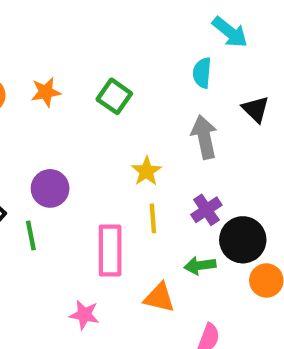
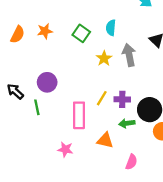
cyan semicircle: (202, 73) -> (111, 28), moved
yellow star: (146, 171) -> (104, 58), moved
purple cross: (206, 210) -> (122, 99), moved, turned 35
yellow line: (153, 218) -> (102, 98), turned 35

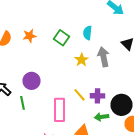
yellow line: (102, 98) -> (80, 95), turned -72

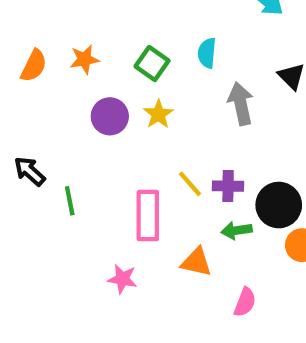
yellow star: (82, 60) -> (158, 114), moved
purple circle: (32, 81) -> (110, 116), moved

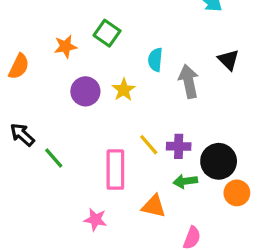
cyan semicircle: (207, 53) -> (155, 60), moved
green square: (152, 64) -> (107, 33), moved
orange semicircle: (34, 66) -> (19, 66), moved
green line: (70, 201) -> (54, 158), turned -30

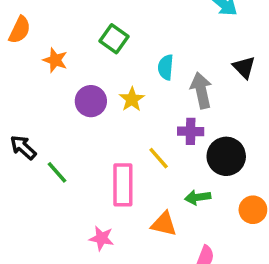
orange star: (65, 46) -> (55, 60), moved, turned 30
orange semicircle: (19, 66) -> (20, 30), moved
purple cross: (179, 146) -> (191, 131), moved
black circle: (219, 161) -> (226, 156), moved

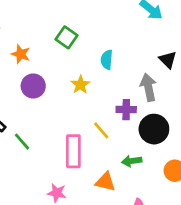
gray arrow: (201, 90) -> (148, 87), moved
purple circle: (91, 101) -> (33, 86), moved

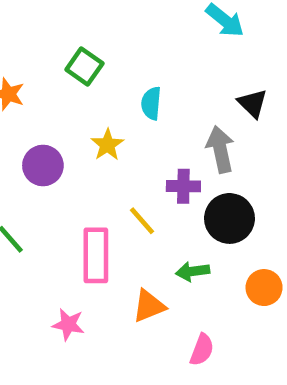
purple circle: (33, 86) -> (43, 165), moved
orange triangle: (105, 182) -> (149, 306), turned -35

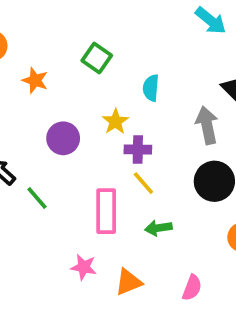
purple cross: (183, 186) -> (138, 150), moved
green arrow: (193, 271) -> (158, 228), moved
orange triangle: (149, 306) -> (128, 282), moved

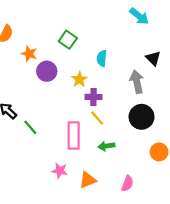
purple circle: (63, 138) -> (47, 71), moved

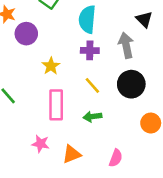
cyan semicircle: (102, 58) -> (87, 19), size x1.5
yellow star: (80, 79) -> (51, 66), moved
purple cross: (94, 97) -> (90, 50), moved
yellow line: (97, 118) -> (92, 85), moved

